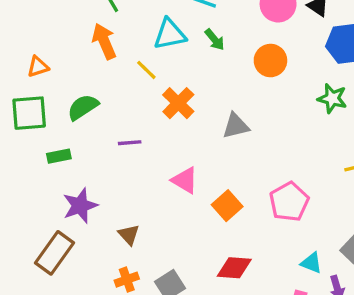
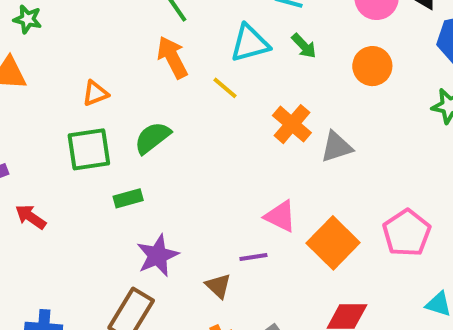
orange cross: (178, 103) -> (292, 124), moved
purple line: (130, 143) -> (253, 257), moved
orange square: (227, 206) -> (333, 243), size x1.4

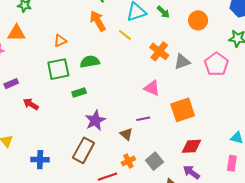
green semicircle: (152, 138) -> (90, 62), turned 30
pink triangle: (280, 216) -> (152, 88), moved
pink pentagon: (407, 233) -> (216, 64), moved
orange square: (333, 243) -> (183, 110), turned 30

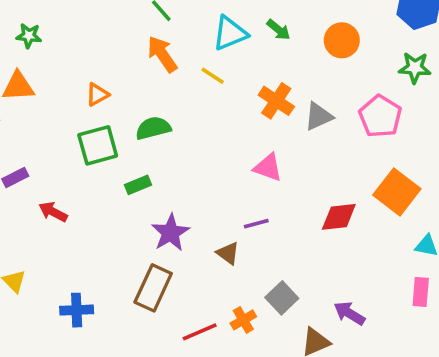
orange square: (183, 110) -> (397, 192), moved, turned -30
red diamond: (191, 146) -> (339, 217), moved
orange cross: (128, 161) -> (243, 320), moved

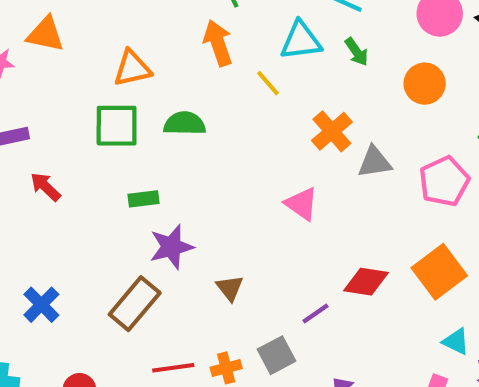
orange triangle: (97, 95) -> (132, 68), size x1.4
green rectangle: (138, 185) -> (143, 199), moved
purple line: (256, 224) -> (316, 313), moved, turned -35
blue cross: (77, 310) -> (41, 305), turned 32

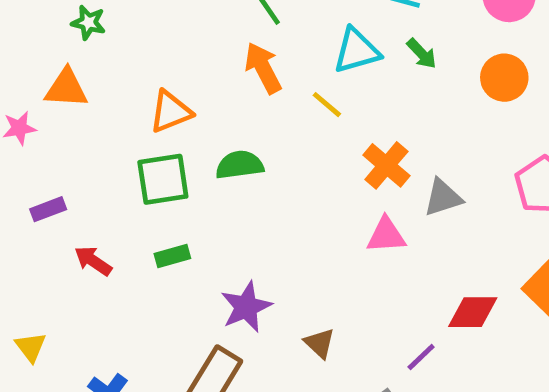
orange cross: (332, 131) -> (386, 165), moved
gray triangle: (375, 162) -> (443, 197), moved
green rectangle: (143, 199) -> (172, 256), moved
pink triangle: (302, 204) -> (386, 235), turned -30

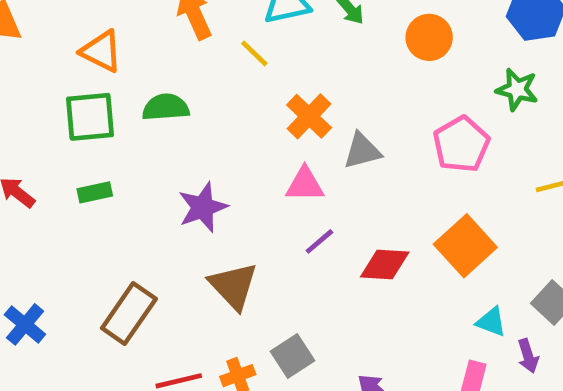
orange triangle: (171, 112) -> (101, 51), turned 45
purple star: (246, 307) -> (203, 207), moved
brown triangle: (320, 343) -> (233, 286), size x1.6
purple line: (421, 357) -> (319, 241), moved

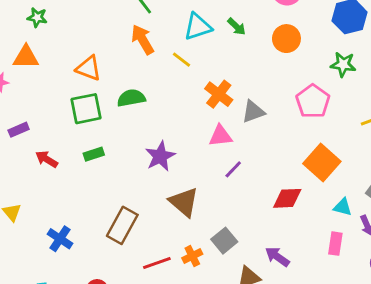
red diamond: (385, 265) -> (287, 198), moved

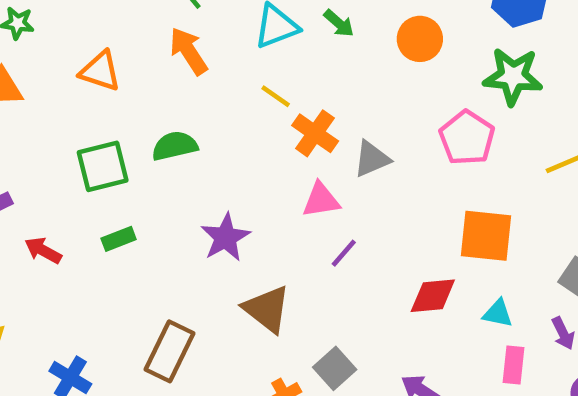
yellow line: (182, 60) -> (276, 96), moved
green star: (343, 64) -> (513, 76), size x1.4
orange triangle: (89, 68) -> (100, 71), moved
orange square: (322, 163) -> (486, 236), turned -33
cyan triangle: (343, 207) -> (498, 313), moved

